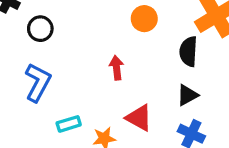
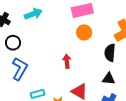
black circle: (40, 29) -> (13, 43), moved
black triangle: (187, 95) -> (109, 79), turned 32

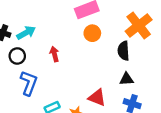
cyan arrow: (33, 14) -> (26, 33), moved
red arrow: (67, 61) -> (54, 54), moved

